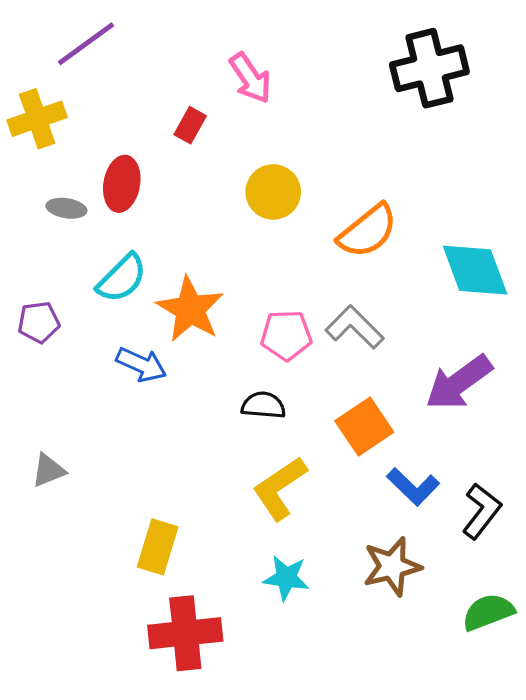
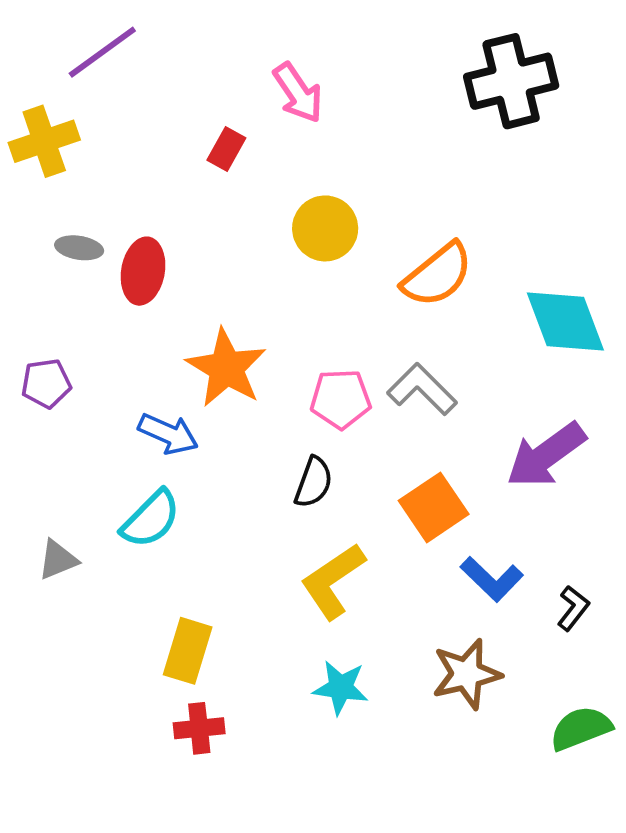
red ellipse: (122, 184) -> (143, 271), moved
cyan semicircle: (122, 278) -> (151, 519), moved
black semicircle: (263, 405) -> (314, 482), turned 105
black L-shape: (482, 511) -> (573, 608), size x0.7
red cross: (185, 633) -> (199, 728), moved, size x0.6

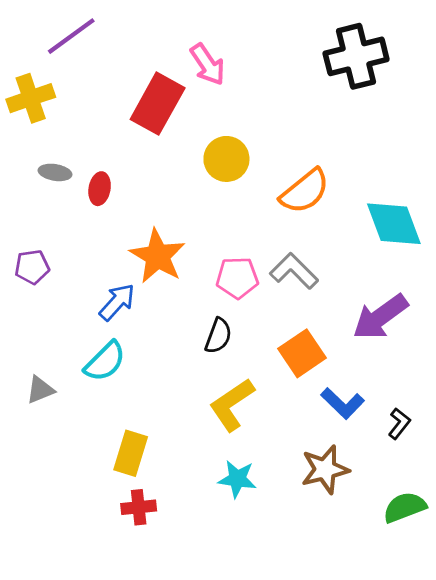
red rectangle: (226, 149) -> (158, 104), size x2.0
red ellipse: (143, 271) -> (100, 189), size x0.7
blue arrow: (168, 434) -> (117, 302), turned -72

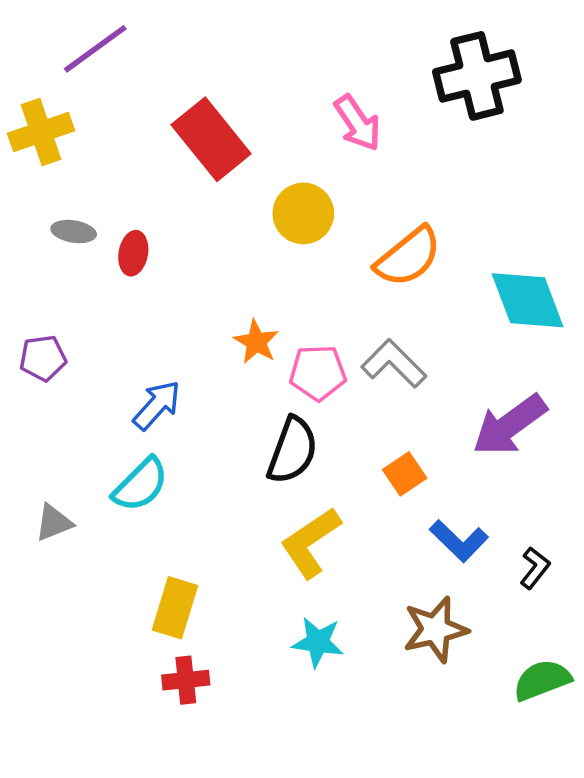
pink arrow: (208, 64) -> (358, 123), moved
red rectangle: (158, 104) -> (211, 139), turned -68
orange star: (158, 256) -> (256, 342), moved, size x0.6
black semicircle: (218, 336) -> (292, 450), size x1.4
orange square: (302, 353) -> (405, 474), size x0.7

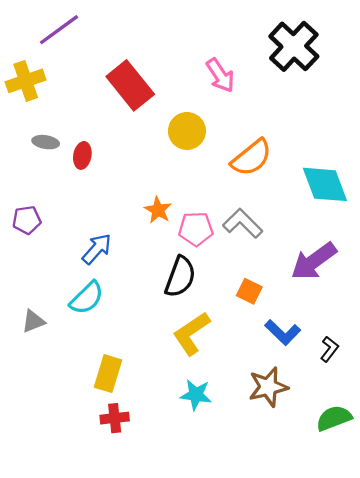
black cross: (477, 76) -> (294, 46), turned -33
orange square: (405, 474) -> (249, 291), turned -30

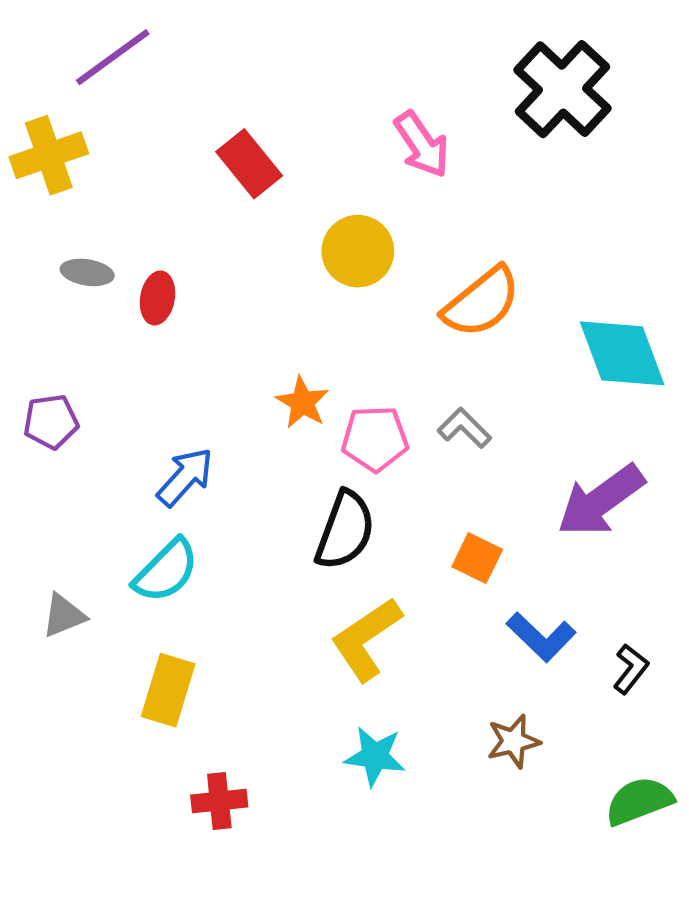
red rectangle: (130, 85) -> (249, 164), size x0.7
gray L-shape: (243, 223) -> (464, 428), size x0.7
yellow rectangle: (108, 374) -> (168, 690), moved
brown star: (268, 387) -> (513, 741), size x0.7

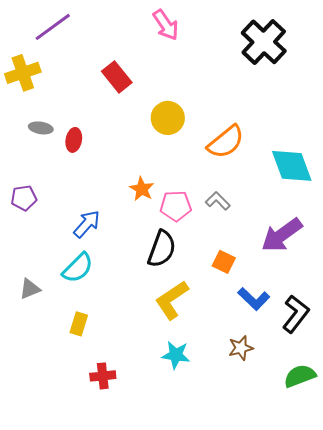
pink arrow: (422, 145) -> (166, 25), moved
black L-shape: (631, 669) -> (296, 314), size x1.6
yellow rectangle: (168, 690) -> (79, 324), size x0.7

